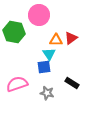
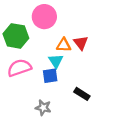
red triangle: (71, 38) -> (81, 43), turned -32
pink semicircle: (17, 84) -> (19, 68), moved
gray star: (47, 93) -> (43, 108), moved

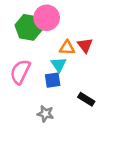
green hexagon: (16, 36) -> (29, 27), moved
pink semicircle: (19, 68) -> (20, 72), turned -45

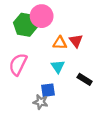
cyan triangle: (59, 65) -> (58, 67), moved
blue square: (53, 80) -> (48, 90), moved
black rectangle: (86, 99) -> (85, 79), moved

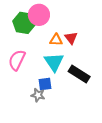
cyan triangle: (58, 67) -> (54, 62), size x1.5
black rectangle: (85, 79) -> (79, 74), size x1.5

